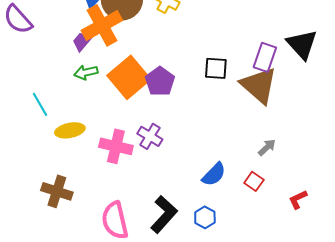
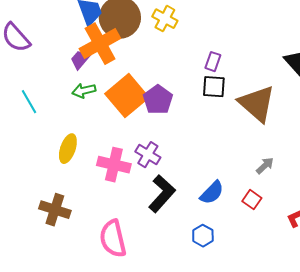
purple rectangle: (265, 57) -> (213, 62), moved, size x0.7
cyan line: (40, 104) -> (29, 102), moved
yellow ellipse: (70, 130) -> (68, 149), turned -60
black L-shape: (164, 214) -> (162, 194), moved

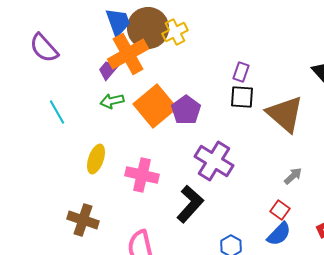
yellow cross: (165, 19) -> (175, 32), moved, turned 35
purple cross: (148, 155) -> (214, 161), moved, size x1.5
blue semicircle: (212, 193) -> (279, 234), moved

